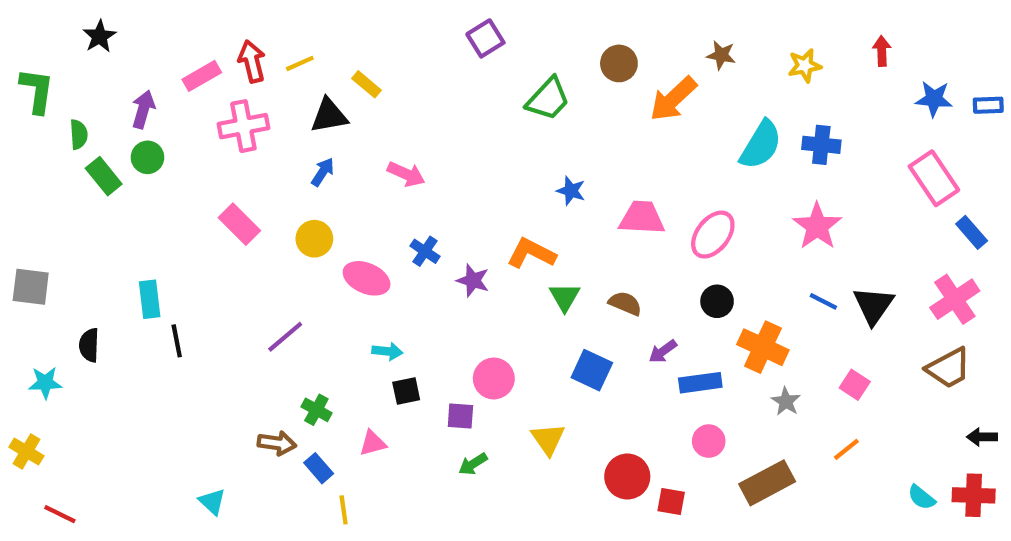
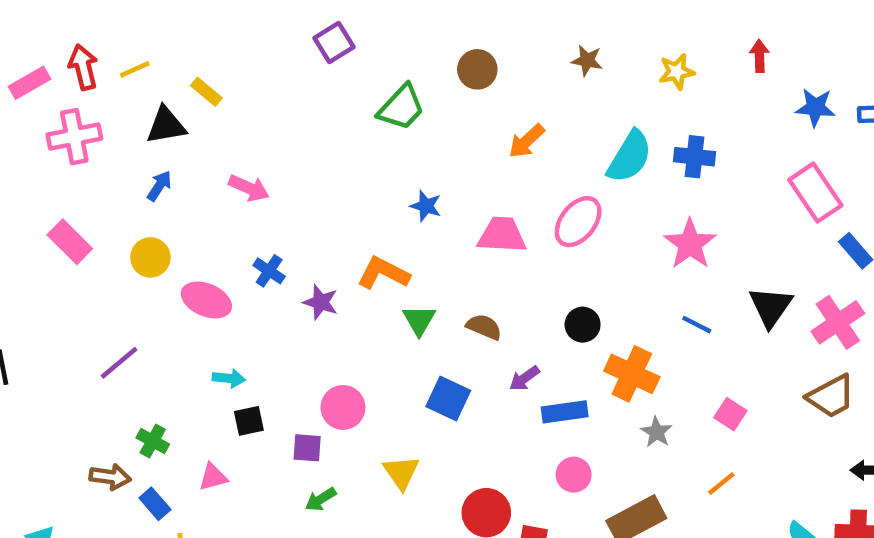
orange arrow: (673, 99) -> (527, 141), moved, size x0.7
pink ellipse: (713, 235) -> (578, 222), moved
black triangle: (873, 305) -> (771, 307), moved

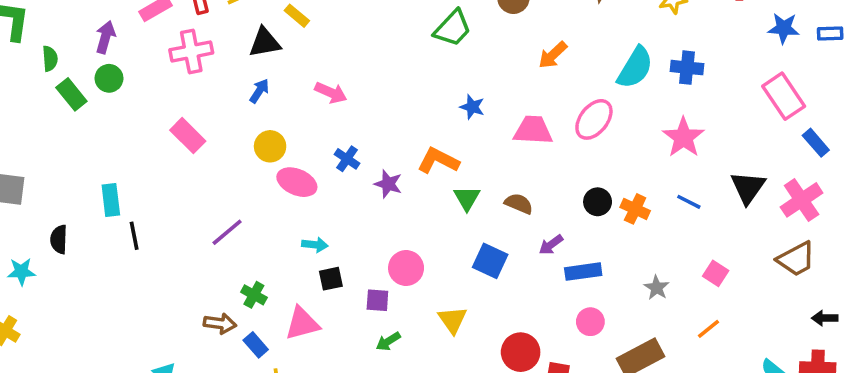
yellow circle: (150, 257) -> (270, 146), moved
orange cross: (632, 374) -> (635, 209), moved, size x0.7
pink triangle: (213, 477) -> (302, 323), size x1.5

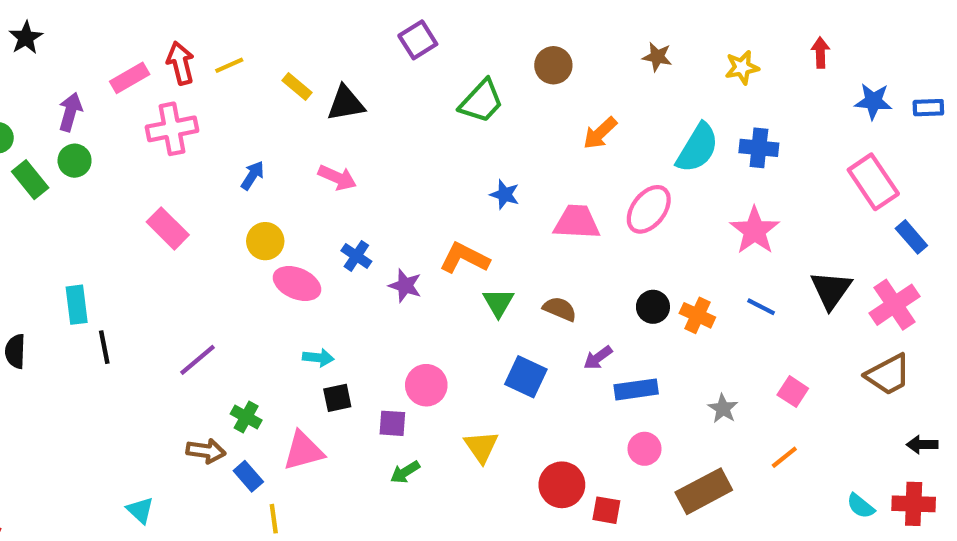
black triangle: (265, 43) -> (346, 103), moved
purple line: (227, 232) -> (197, 360), moved

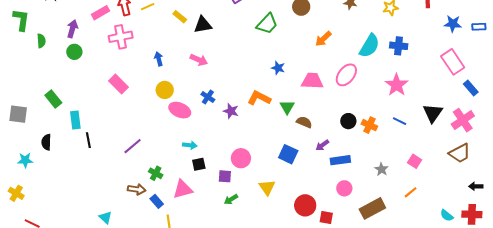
blue arrow: (253, 175) -> (159, 59), turned -48
green rectangle: (30, 180) -> (53, 99), moved
green triangle: (498, 303) -> (287, 107), moved

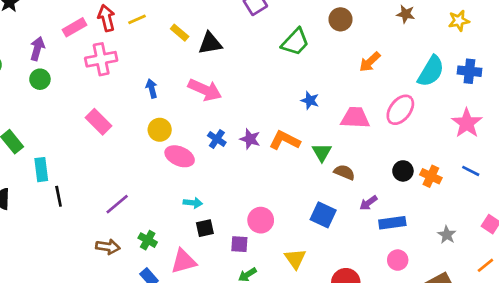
pink arrow: (199, 60) -> (205, 90), size x1.4
purple star: (231, 111) -> (250, 139), moved
brown arrow: (137, 189) -> (108, 247), moved

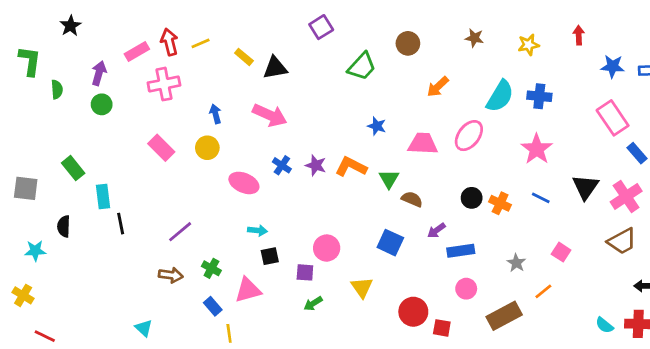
yellow circle: (160, 130) -> (207, 148), moved
orange line: (485, 265) -> (543, 291), moved

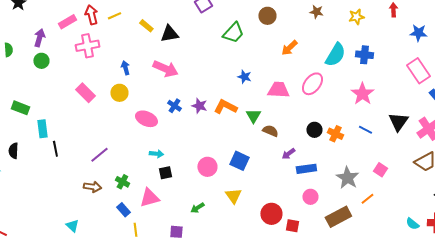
green rectangle: (73, 168) -> (20, 108), turned -30
blue square: (390, 243) -> (239, 161), moved
gray star: (516, 263) -> (347, 178), size x1.6
purple square: (305, 272) -> (176, 232), moved

